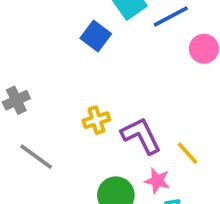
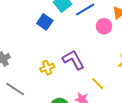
purple L-shape: (141, 136) -> (73, 60), moved

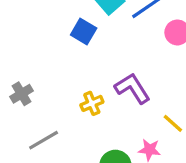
gray line: (15, 89) -> (44, 140), turned -60

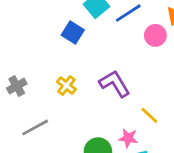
yellow cross: (92, 103) -> (66, 85), moved, turned -30

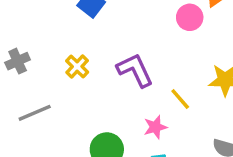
yellow line: (149, 115) -> (180, 99), moved
pink star: (128, 138) -> (155, 127), moved, turned -30

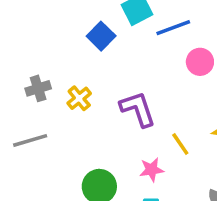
gray cross: (18, 61) -> (38, 88), moved

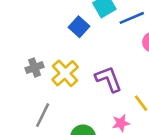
yellow cross: (79, 98) -> (65, 73), size x1.5
gray line: (30, 140) -> (43, 115), moved, turned -45

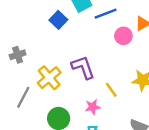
yellow cross: (65, 73) -> (49, 78), moved

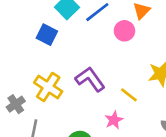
gray cross: (18, 55) -> (16, 104), moved
yellow cross: (49, 78) -> (48, 87), moved

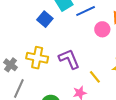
yellow cross: (48, 87) -> (37, 58), turned -35
gray cross: (16, 104) -> (11, 65), turned -32

